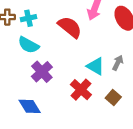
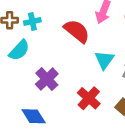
cyan semicircle: (29, 45) -> (19, 50), moved, turned -75
cyan triangle: (95, 66) -> (104, 60), moved, turned 36

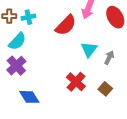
red semicircle: (77, 31) -> (66, 25), turned 95
purple cross: (47, 79) -> (16, 66), moved

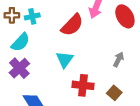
cyan triangle: (89, 49) -> (65, 59), moved
red cross: (76, 82) -> (83, 85), turned -36

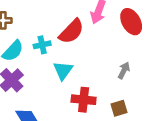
cyan cross: (32, 16) -> (42, 45), moved
brown square: (114, 93) -> (119, 108), turned 32

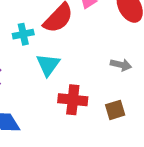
gray arrow: (124, 70) -> (121, 65), turned 77

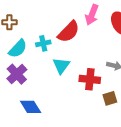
red cross: (73, 100) -> (90, 79), moved

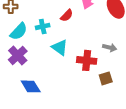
red semicircle: (69, 32) -> (67, 15), size x0.6
cyan triangle: (61, 66) -> (60, 47), turned -30

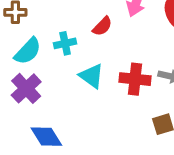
red cross: (87, 60) -> (135, 79), moved

